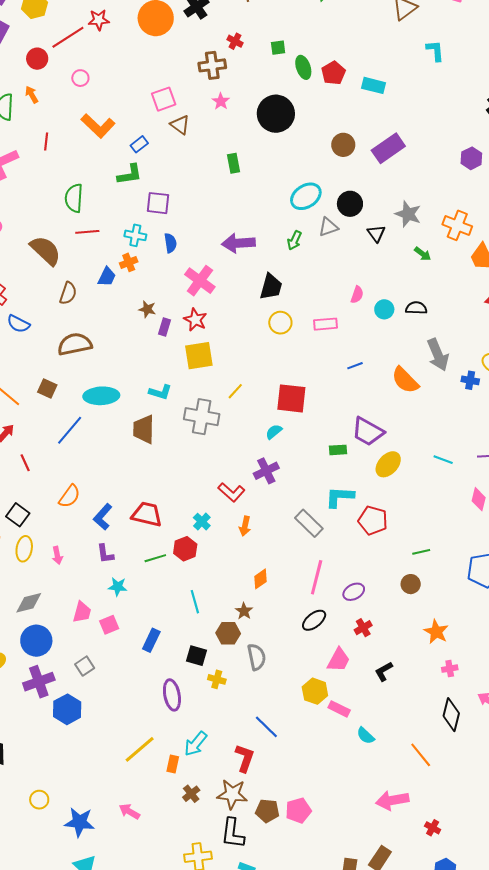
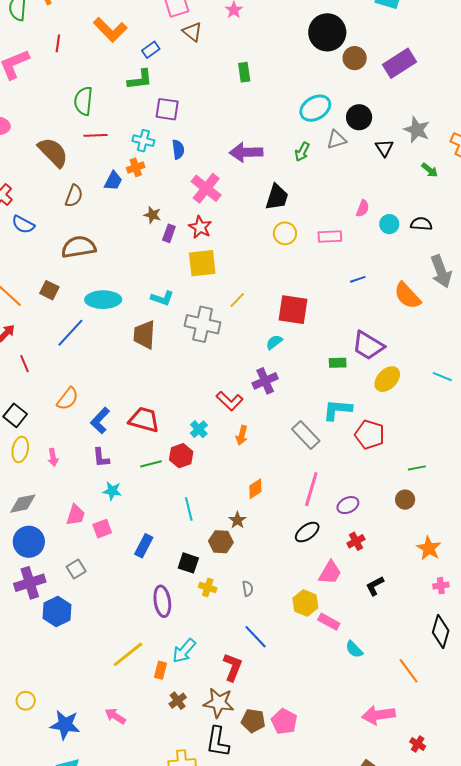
black circle: (276, 114) -> (327, 32), moved
gray semicircle: (257, 657) -> (248, 588), moved, size x0.6
pink pentagon: (298, 810) -> (284, 721), turned -30

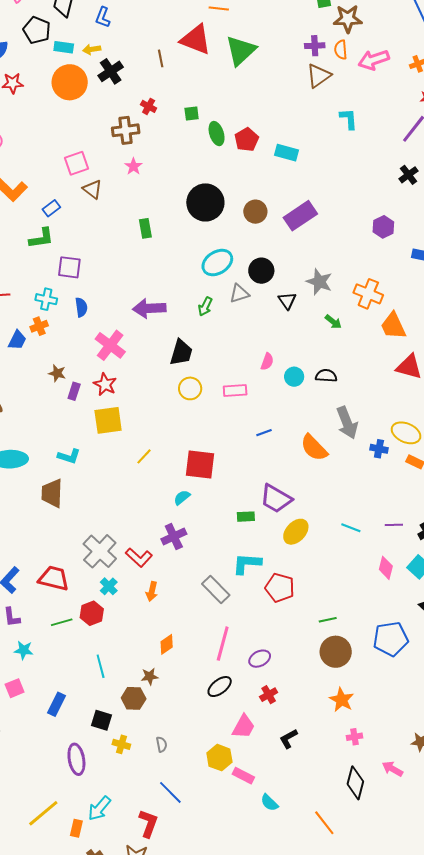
black circle: (327, 32) -> (205, 202), moved
gray cross: (203, 324) -> (100, 551), moved, turned 32
brown circle: (405, 500) -> (336, 652), moved, size x1.6
brown star: (237, 520) -> (150, 676), turned 30

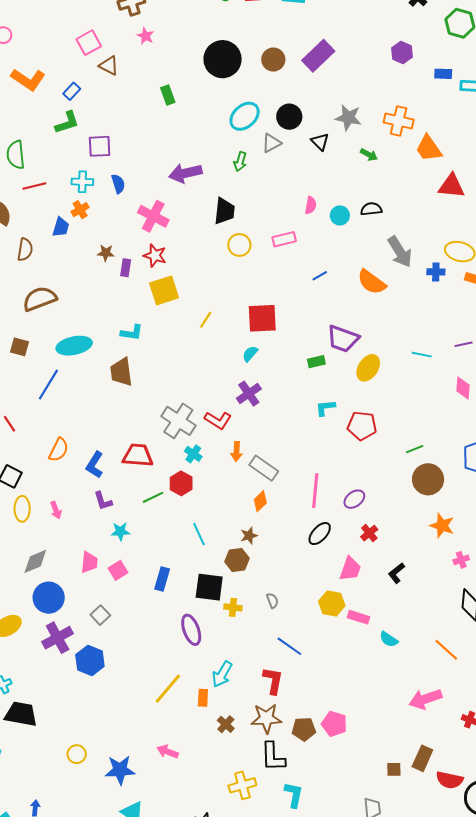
cyan L-shape: (247, 564) -> (325, 408), size x0.7
gray rectangle: (216, 590) -> (264, 468), moved
black square: (102, 720) -> (209, 587), size x1.4

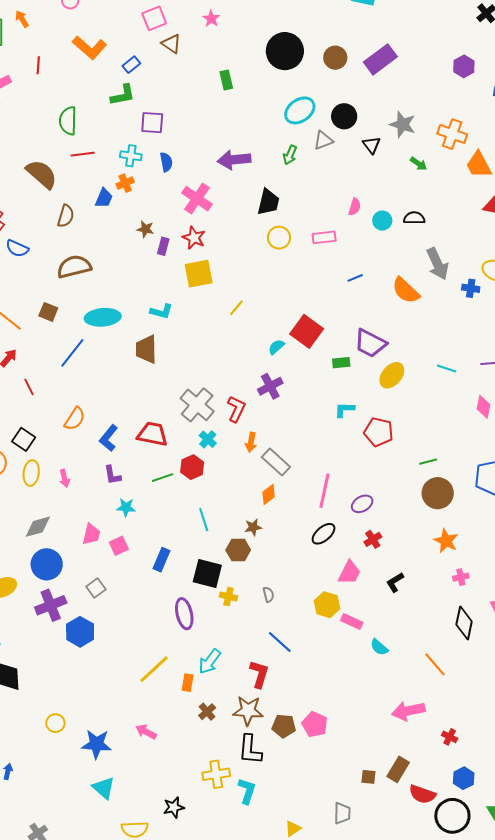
red square: (262, 318) -> (307, 331), moved, turned 32
red L-shape: (218, 420) -> (236, 409), turned -104
cyan L-shape: (294, 795) -> (247, 791), moved

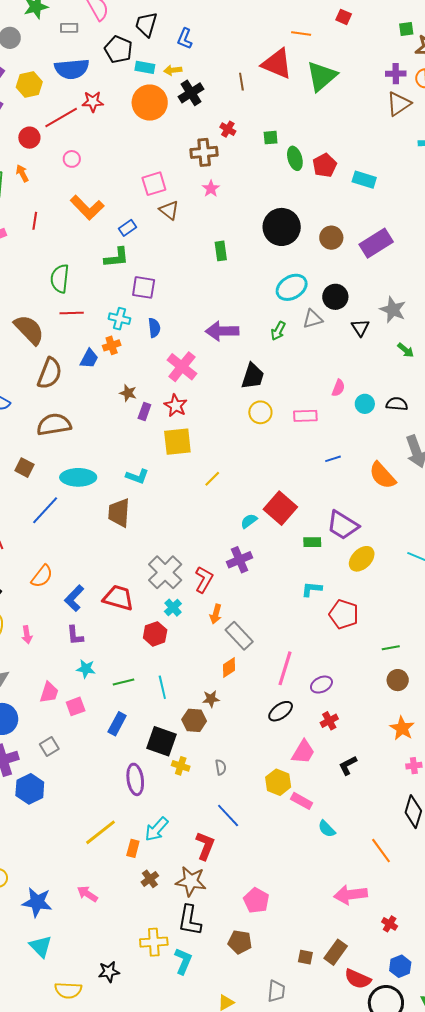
brown semicircle: (66, 216) -> (50, 373), size x1.4
green line: (163, 478) -> (123, 682), moved
brown circle: (438, 493) -> (398, 680), size x0.7
brown pentagon: (284, 726) -> (240, 942), moved

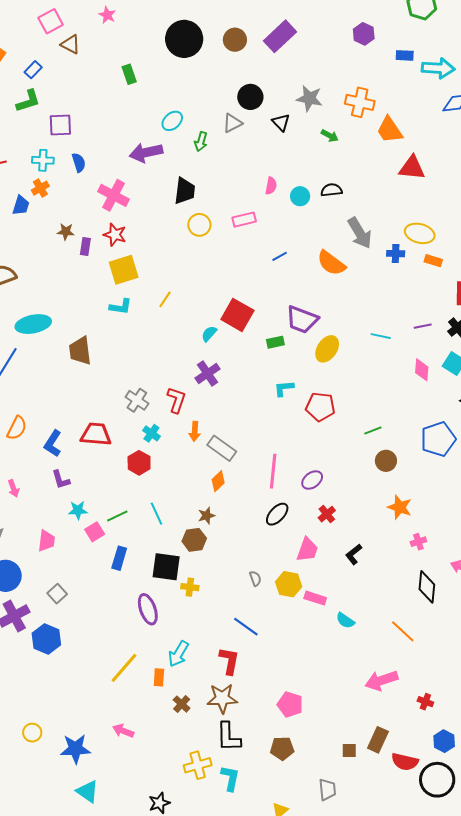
cyan ellipse: (292, 287) -> (172, 121), moved, size x0.7
cyan L-shape: (137, 476) -> (121, 307), moved
gray cross: (165, 572) -> (137, 400), size x0.7
pink square: (76, 706) -> (95, 532), moved
gray semicircle: (221, 767) -> (255, 578), moved

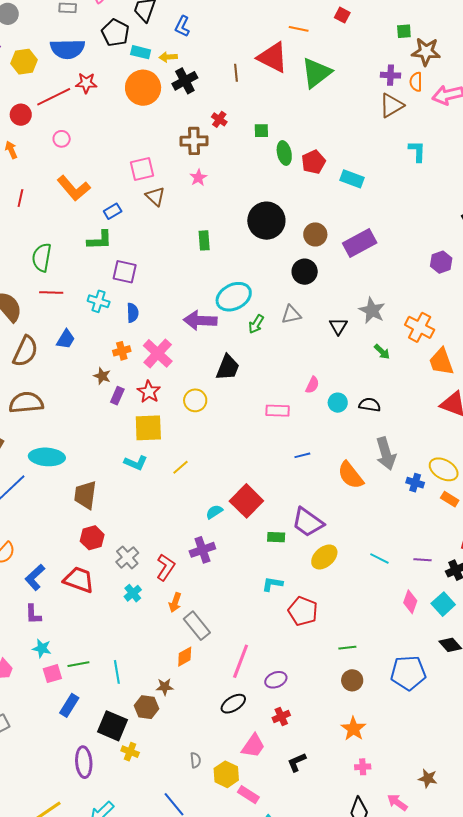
black circle: (250, 97) -> (305, 272), moved
cyan ellipse: (172, 121) -> (234, 297), size x1.6
orange cross: (40, 188) -> (122, 351), moved
yellow circle: (199, 225) -> (195, 400), moved
red hexagon: (139, 463) -> (92, 538), moved

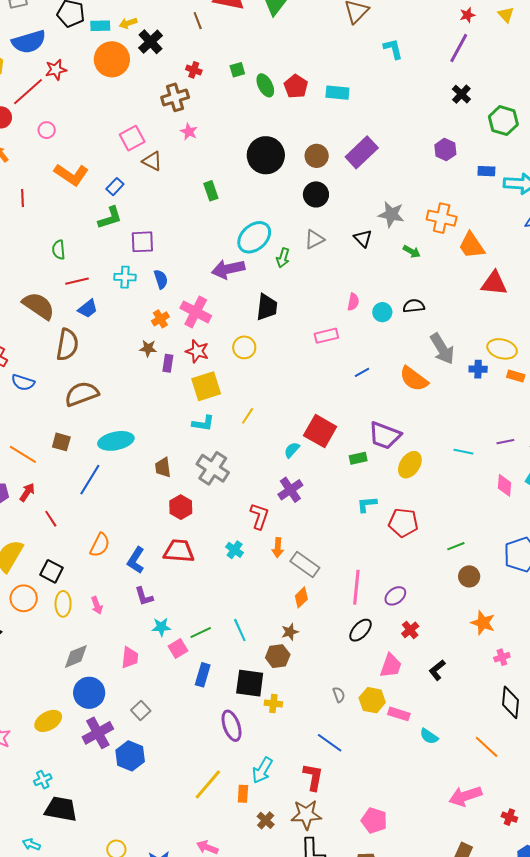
green semicircle: (42, 257) -> (59, 250), size x0.7
blue trapezoid: (66, 339) -> (88, 309), moved, turned 35
brown trapezoid: (85, 495) -> (163, 467), size x0.7
gray cross: (127, 557) -> (213, 468), moved, size x1.4

